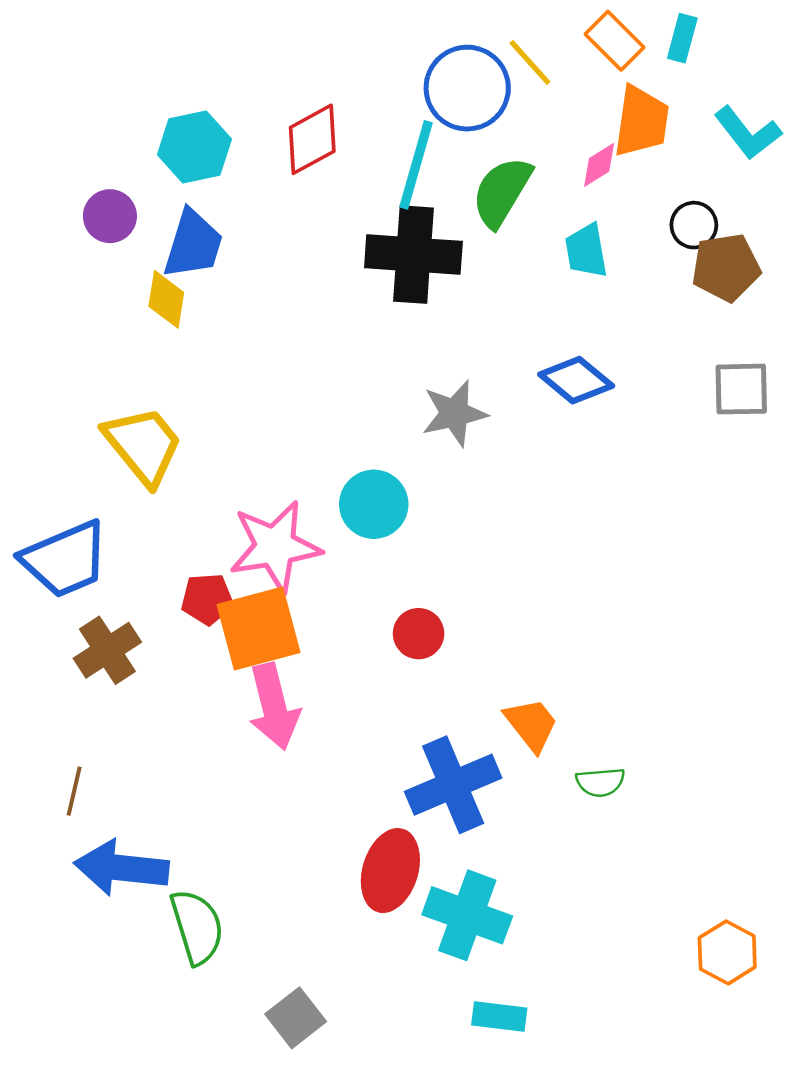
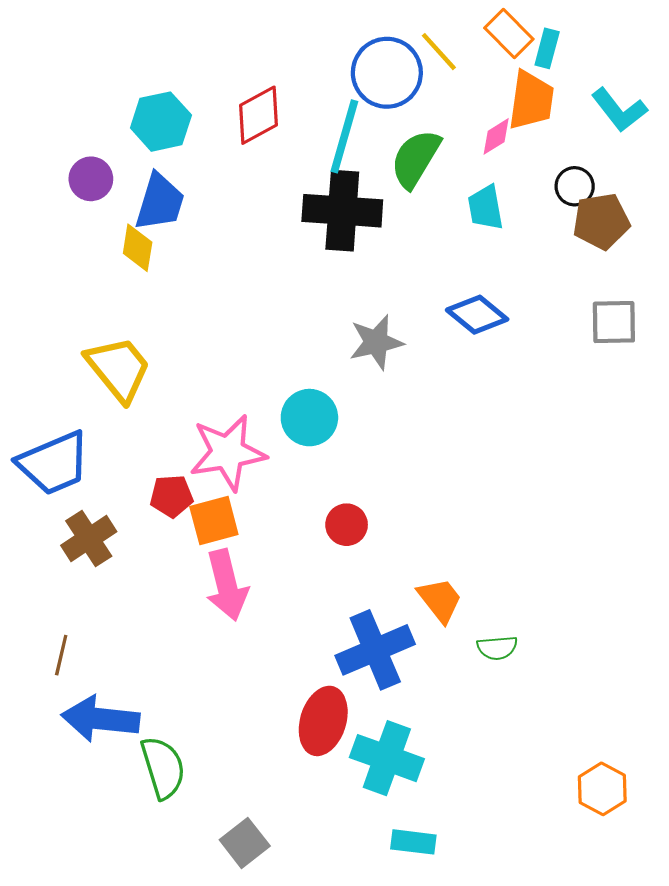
cyan rectangle: (682, 38) -> (547, 48), moved
orange square: (258, 628) -> (214, 520), size x0.7

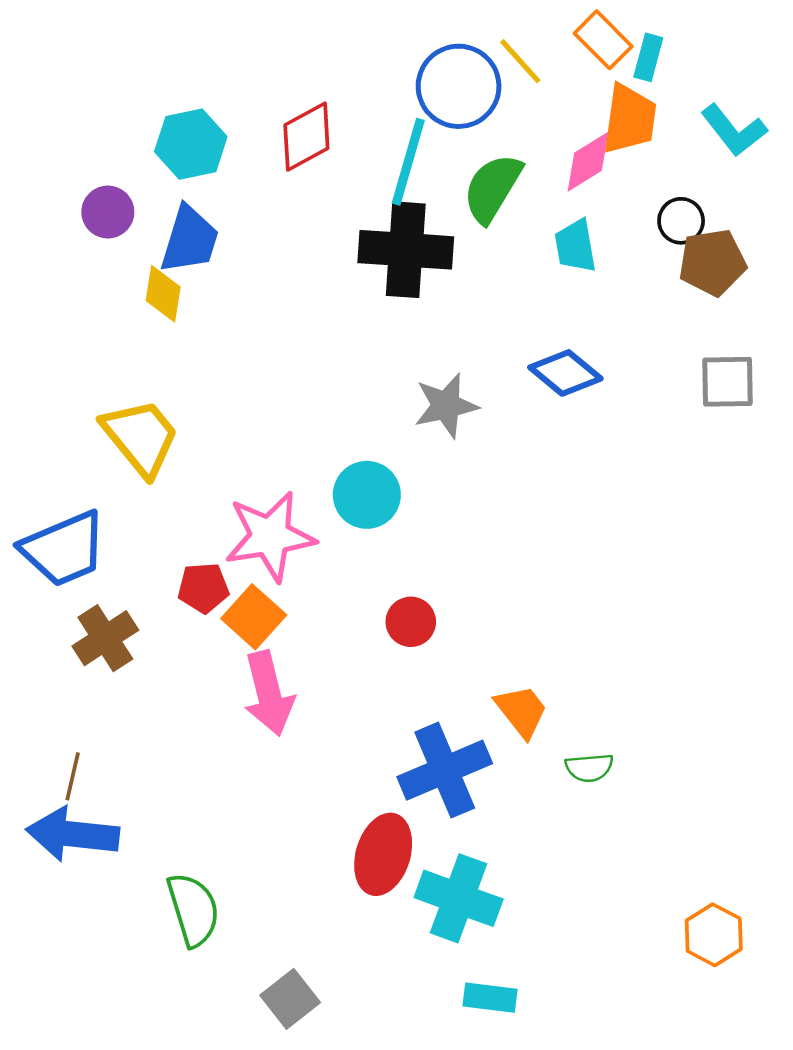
pink diamond: (496, 136) -> (588, 162), size x1.4
orange square: (214, 520) -> (254, 617), turned -33
blue arrow: (100, 719) -> (73, 834), moved

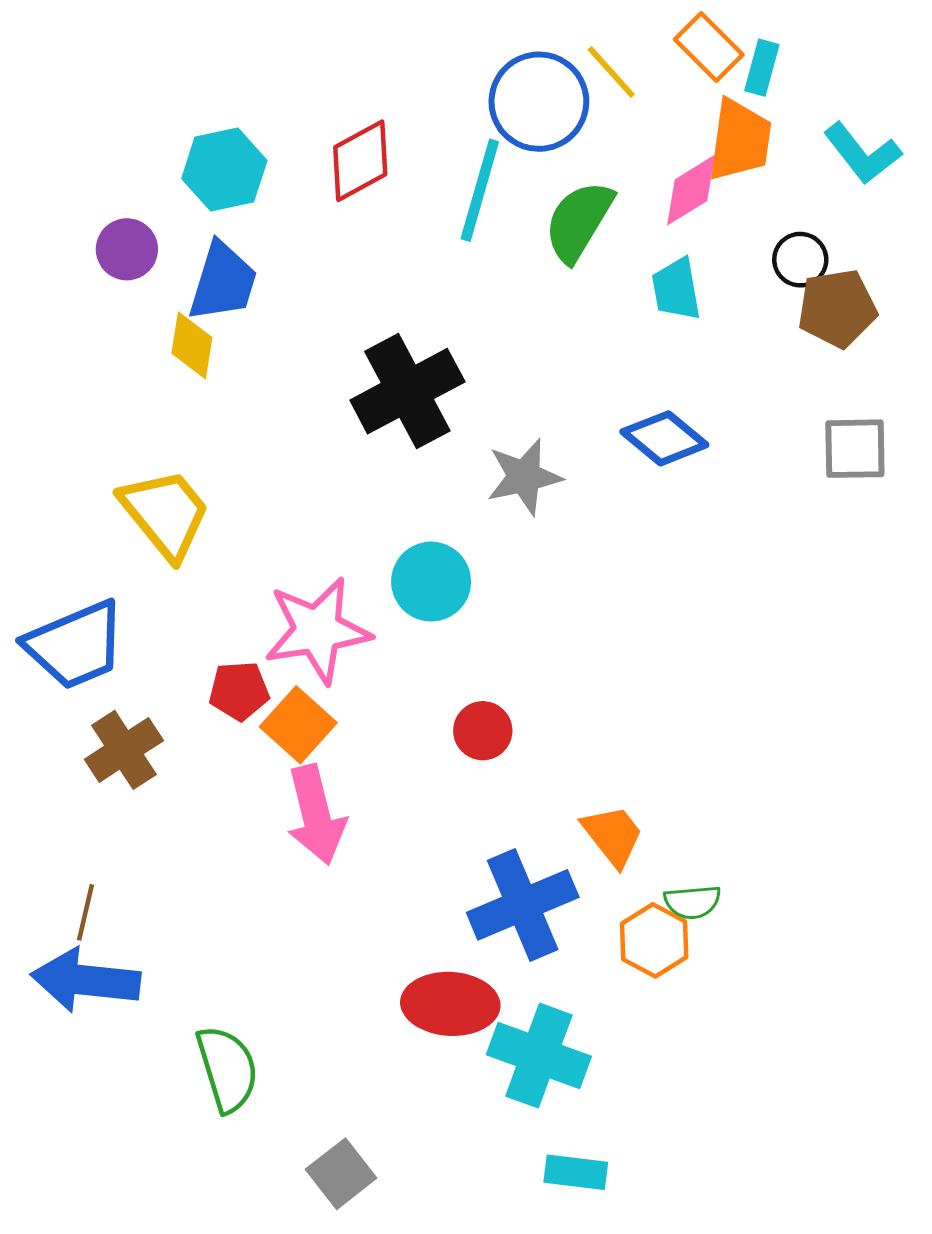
black cross: (406, 250) -> (407, 391), moved, turned -32
red ellipse: (383, 854) -> (450, 1004), turned 76
orange hexagon: (714, 935) -> (654, 940), moved

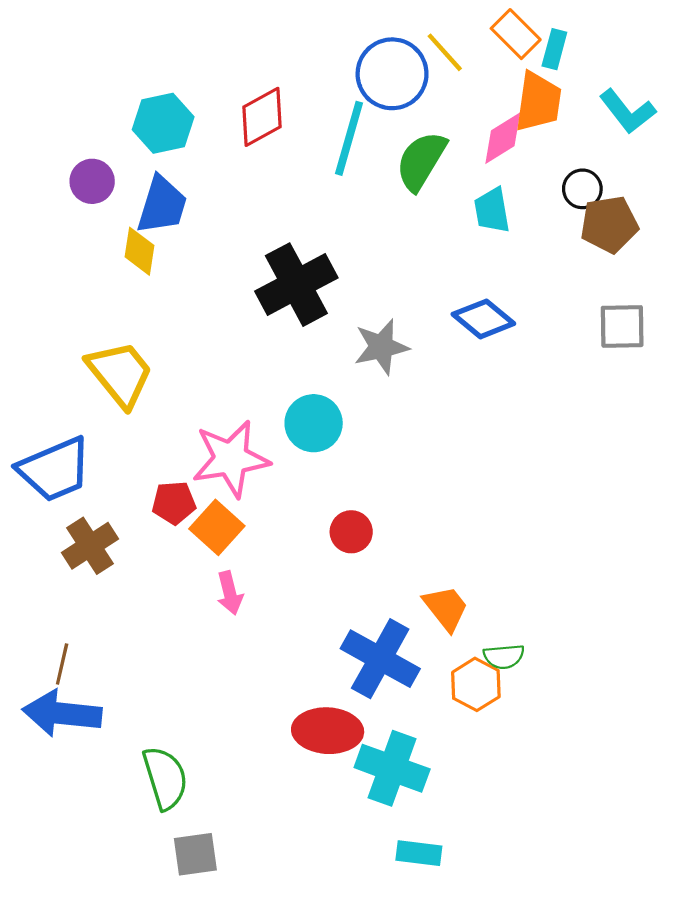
pink arrow: (316, 815) -> (230, 593), size x0.6
blue cross: (523, 905) -> (380, 659), turned -38
gray square: (341, 1174) -> (195, 854), moved, turned 30

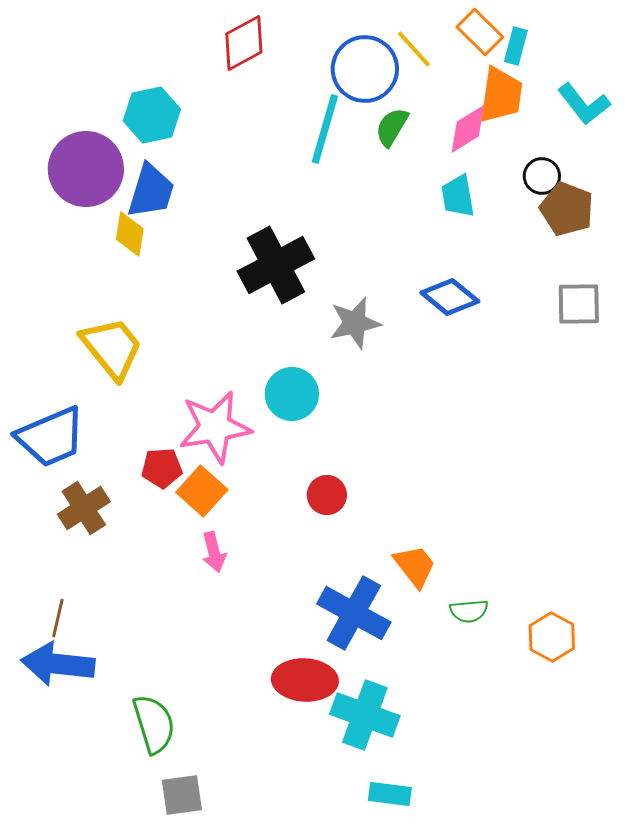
red diamond: (262, 117) -> (244, 43), moved
green semicircle: (421, 161) -> (392, 127), moved, size x0.7
purple circle: (92, 181) -> (86, 169), size x1.8
brown pentagon: (609, 224) -> (567, 209), turned 30
orange hexagon: (476, 684) -> (552, 637), moved

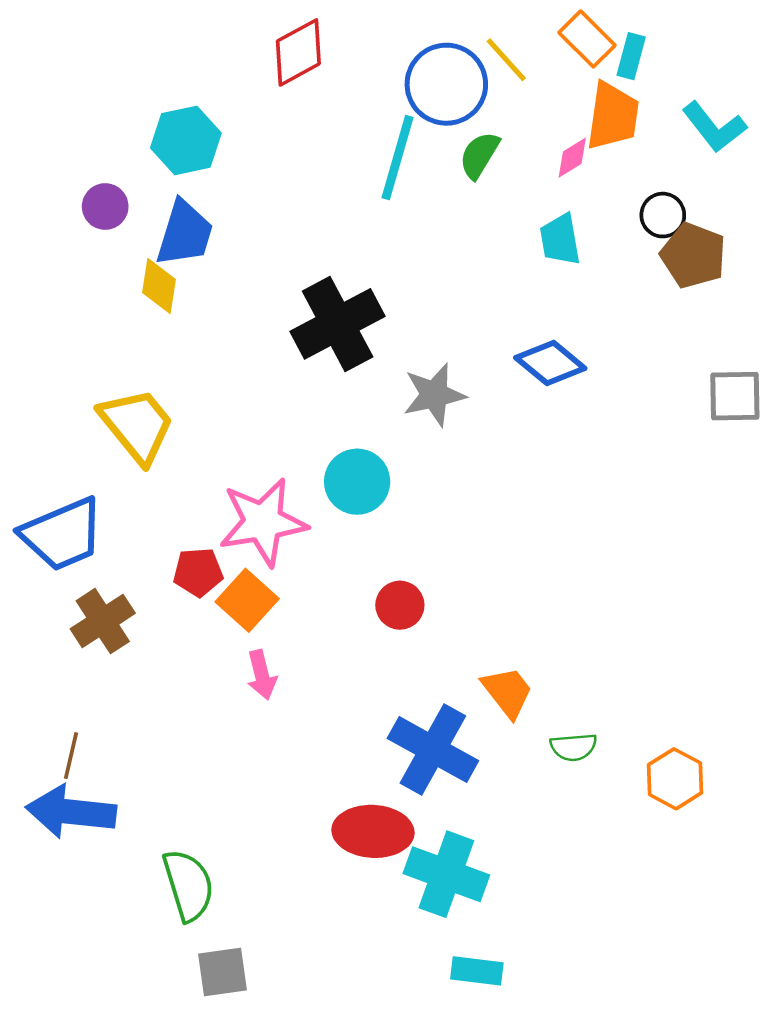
pink diamond: (468, 129) -> (572, 158), size x0.7
purple circle: (86, 169) -> (105, 206), size x0.5
gray square: (579, 304) -> (735, 396), moved

